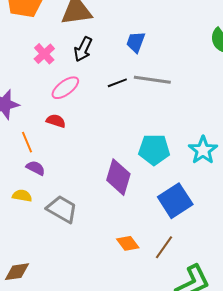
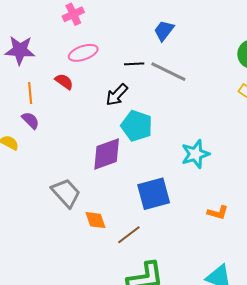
black arrow: (83, 49) -> (117, 95), moved
cyan pentagon: (154, 150) -> (137, 126), moved
purple diamond: (118, 177) -> (107, 154), turned 36
gray trapezoid: (62, 209) -> (66, 193), moved

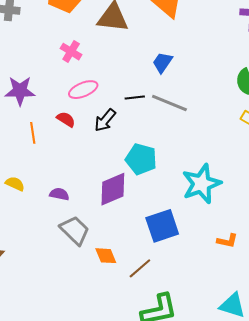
pink cross: (73, 14) -> (71, 52), turned -30
black arrow: (117, 95) -> (105, 120), moved
purple semicircle: (30, 120) -> (59, 194), moved, turned -30
cyan star: (195, 154) -> (201, 184), size x1.4

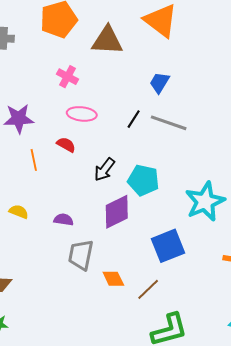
pink ellipse: (83, 90) -> (82, 114), turned 32
black line: (135, 97) -> (134, 119), turned -48
black arrow: (105, 120) -> (105, 169), moved
gray trapezoid: (75, 230) -> (81, 255), turned -120

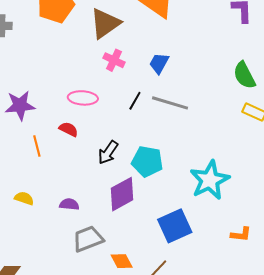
brown triangle: (107, 40) -> (105, 23), turned -36
pink cross: (68, 77) -> (114, 60), moved
gray trapezoid: (81, 255) -> (88, 239), turned 60

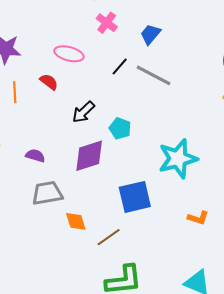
cyan pentagon: (147, 161) -> (120, 128), size x0.7

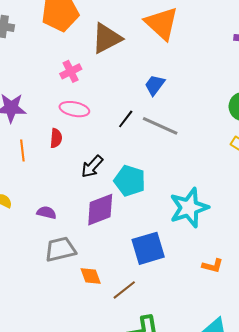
pink cross: (107, 23) -> (71, 71), moved, turned 30
red semicircle: (49, 82) -> (56, 138), turned 60
cyan pentagon: (120, 128) -> (130, 181), size x1.4

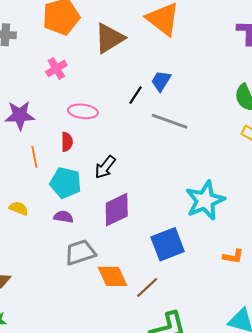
pink cross: (71, 71) -> (56, 68), moved
black line: (126, 119) -> (135, 95), moved
cyan pentagon: (130, 181) -> (66, 183), moved
orange diamond: (91, 276) -> (112, 276), size x1.4

